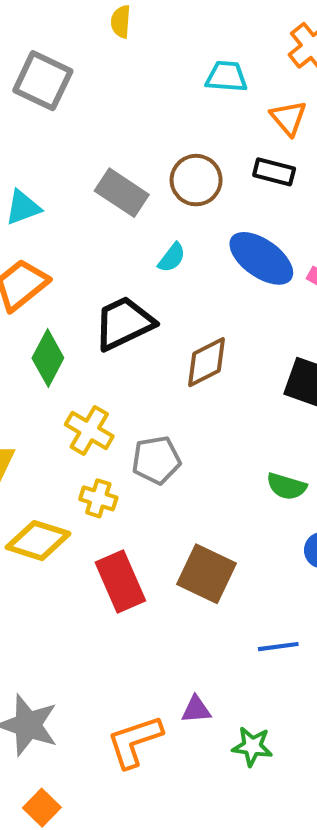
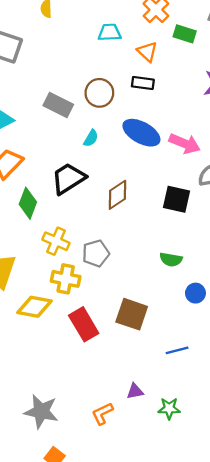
yellow cross: (98, 498) -> (66, 279), size x1.4
orange L-shape: (135, 741) -> (102, 414), size x0.7

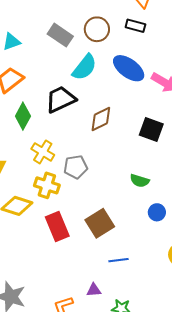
cyan semicircle: (91, 138) -> (84, 67), size x1.8
brown square: (132, 314) -> (100, 223), turned 32
blue line: (177, 350) -> (118, 260), moved

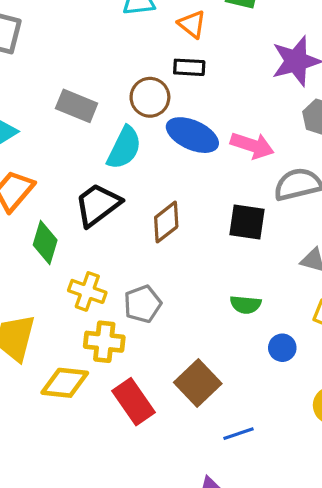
brown circle: (97, 29) -> (150, 97), moved

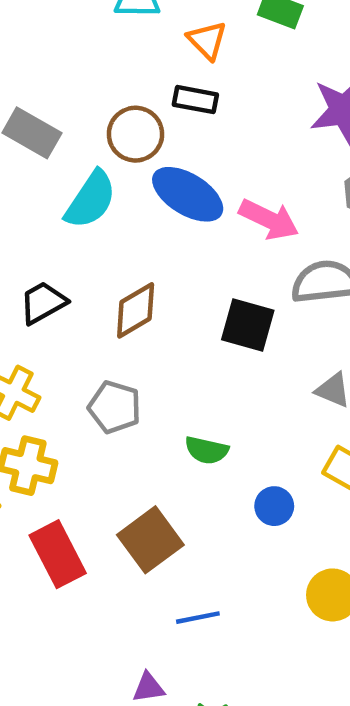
black trapezoid: (98, 205) -> (43, 303), moved, size x0.7
gray pentagon: (143, 304) -> (115, 407), moved, turned 30
green semicircle: (246, 305) -> (207, 450), moved

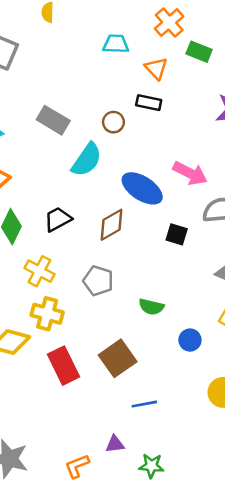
brown circle: (135, 134) -> (113, 122), size x0.7
blue ellipse: (188, 194) -> (142, 188), moved
black square: (248, 325) -> (177, 234), size x0.7

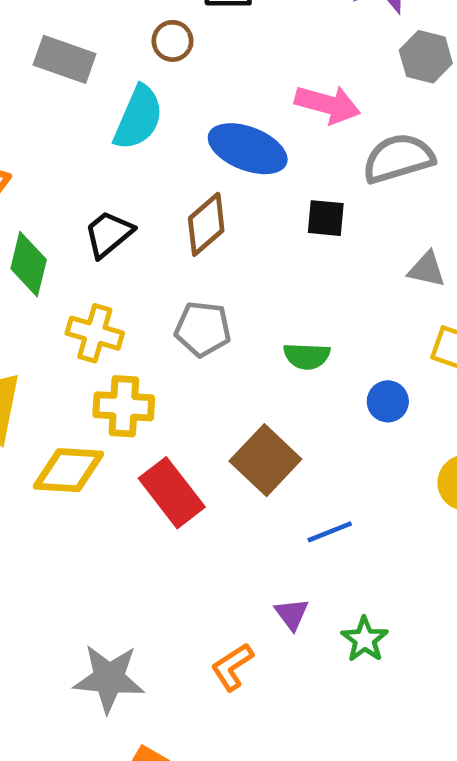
purple triangle: (115, 444) -> (292, 614), turned -48
green star: (151, 466) -> (365, 639), turned -30

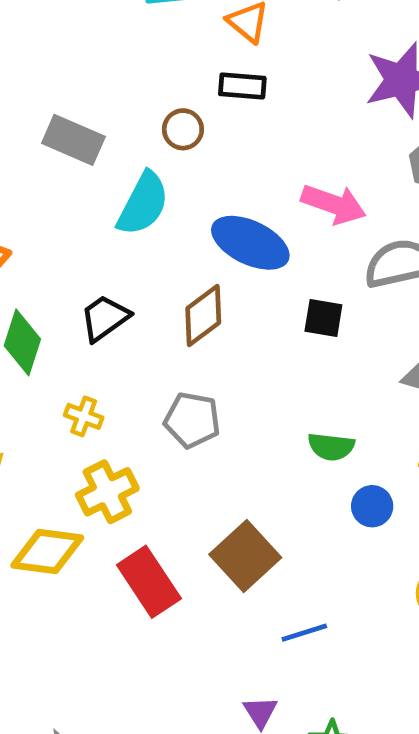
yellow cross: (95, 333) -> (84, 416), size x0.7
green semicircle: (307, 356) -> (331, 447), moved
yellow cross: (124, 406) -> (107, 492), turned -34

